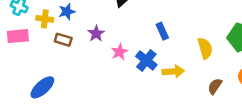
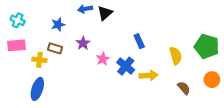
yellow cross: (45, 19) -> (39, 60), moved
brown semicircle: (215, 86) -> (184, 88), turned 104
blue ellipse: (42, 87) -> (37, 89), turned -30

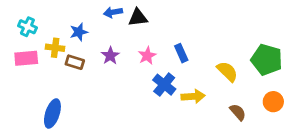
black triangle: (105, 13) -> (138, 18), turned 35
yellow semicircle: (176, 56) -> (227, 71), turned -30
pink star: (103, 59) -> (147, 56), moved
yellow cross: (39, 60) -> (55, 48), moved

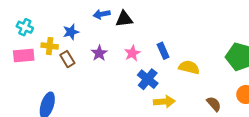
brown rectangle: (75, 62) -> (67, 59), turned 42
yellow semicircle: (227, 71) -> (189, 67), moved, turned -30
yellow arrow: (193, 96) -> (164, 102), moved

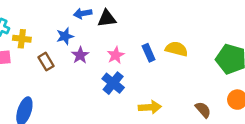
blue star: (71, 32) -> (65, 36), moved
yellow cross: (50, 46) -> (22, 39), moved
yellow semicircle: (189, 67) -> (176, 49), moved
blue cross: (148, 79) -> (113, 83), moved

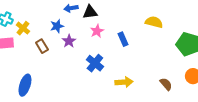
yellow cross: (22, 39) -> (23, 28), turned 32
yellow semicircle: (176, 49) -> (154, 22), moved
pink star: (116, 55) -> (97, 31), moved

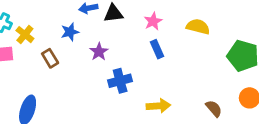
pink star: (97, 31) -> (153, 21), moved
purple star: (69, 41) -> (99, 52), moved
blue cross: (95, 63) -> (120, 81), turned 36

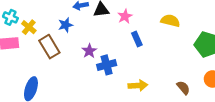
pink star: (153, 21) -> (125, 16), moved
purple star: (99, 52) -> (89, 51), moved
brown rectangle: (50, 58) -> (49, 47), size x1.5

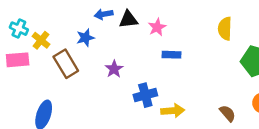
yellow semicircle: (170, 21) -> (225, 29), moved, turned -102
blue rectangle: (137, 39) -> (171, 55), turned -64
blue cross: (107, 65) -> (145, 95), moved

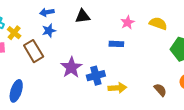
blue arrow: (104, 14) -> (47, 12), moved
pink star: (157, 27) -> (128, 22), moved
yellow semicircle: (225, 29) -> (158, 23), turned 108
purple star: (114, 69) -> (71, 67), moved, size x1.5

